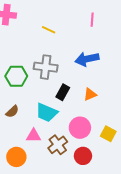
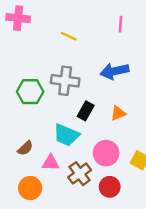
brown semicircle: (12, 112) -> (25, 148), moved

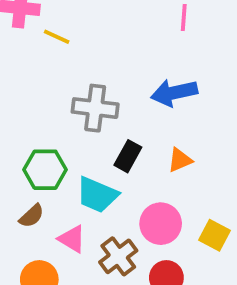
yellow line: (69, 36) -> (57, 37), moved
green hexagon: (30, 92) -> (45, 170), moved
pink triangle: (51, 163) -> (72, 239), turned 30

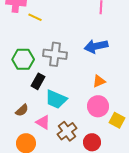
black rectangle: (128, 156) -> (38, 81), moved
green hexagon: (45, 170) -> (23, 59), moved
pink circle: (161, 224) -> (98, 106), moved

